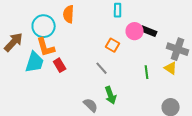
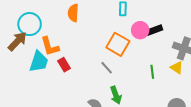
cyan circle: (44, 26) -> (30, 24), moved
black rectangle: (149, 31) -> (154, 30), turned -42
orange square: (113, 45) -> (118, 44), size x1.6

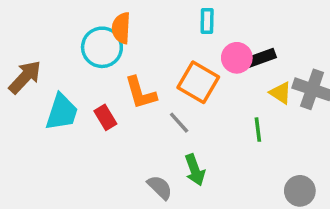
cyan circle: (30, 24) -> (102, 47), moved
orange L-shape: (50, 46) -> (141, 93), moved
yellow triangle: (177, 68) -> (281, 93), moved

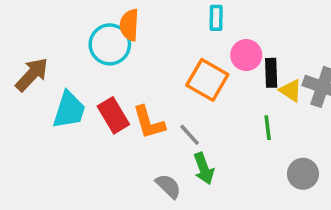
black rectangle: (261, 58) -> (271, 73), moved, turned -72
orange L-shape: (141, 93) -> (149, 122), moved
red rectangle: (105, 117) -> (113, 115), size x1.4
gray line: (179, 123) -> (190, 135), moved
gray circle: (300, 191) -> (303, 174), moved

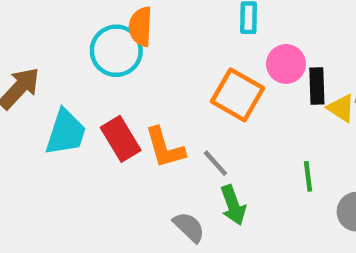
green line: (268, 128) -> (308, 176), moved

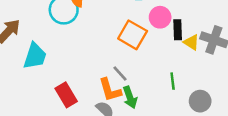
red rectangle: (121, 139) -> (66, 95), moved
orange L-shape: (165, 148) -> (110, 90), moved

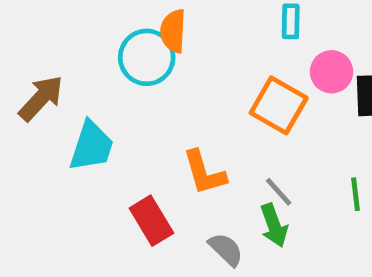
gray line: (120, 74) -> (279, 192), moved
orange L-shape: (110, 90) -> (204, 173), moved

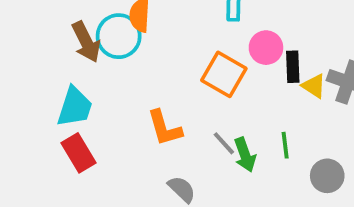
brown arrow: (41, 98) -> (86, 42), moved, turned 111
red rectangle: (151, 221) -> (78, 153), moved
green arrow: (274, 225) -> (245, 155), moved

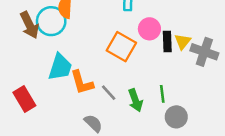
yellow triangle: (314, 86) -> (183, 42), moved, turned 36
cyan trapezoid: (75, 107) -> (60, 67), moved
gray line: (224, 143) -> (109, 93), moved
gray circle: (327, 176) -> (176, 117), moved

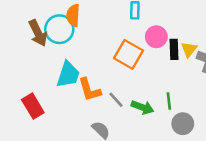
green arrow: (135, 100) -> (142, 107), turned -50

